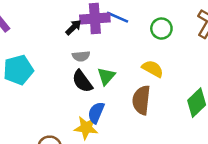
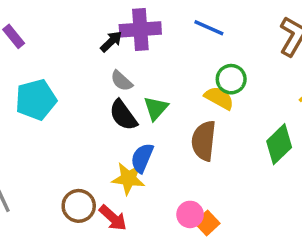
blue line: (117, 17) -> (209, 28), moved
green circle: (161, 29) -> (231, 79), moved
gray semicircle: (81, 56) -> (122, 81), turned 48

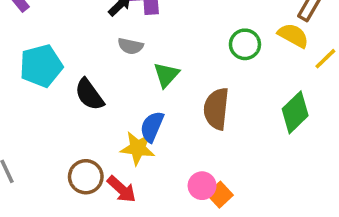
gray semicircle: (122, 81) -> (130, 46), turned -30
yellow semicircle: (219, 98) -> (293, 35), moved
black semicircle: (123, 115) -> (89, 94), moved

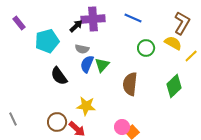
cyan pentagon: (41, 66) -> (47, 41), moved
blue semicircle: (152, 127) -> (87, 64), moved

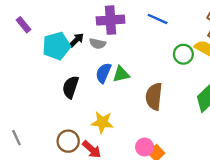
black arrow: (76, 26) -> (76, 40), moved
green circle: (146, 48) -> (183, 54), moved
gray semicircle: (82, 49) -> (98, 44), moved
green triangle: (102, 65) -> (121, 74), turned 35
black semicircle: (59, 76) -> (71, 87), turned 54

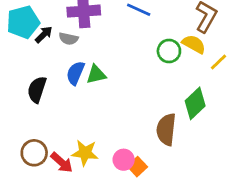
cyan pentagon: (56, 46) -> (23, 22), moved
brown semicircle: (154, 96) -> (166, 129), moved
yellow star: (102, 122) -> (85, 153), moved

